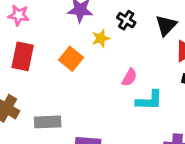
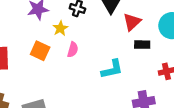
pink semicircle: (129, 77) -> (73, 50), moved

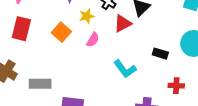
red triangle: (132, 22) -> (123, 23), moved
cyan L-shape: (112, 69) -> (125, 69), turned 50

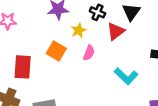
red rectangle: (21, 29) -> (23, 67), moved

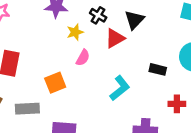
orange square: (56, 51) -> (55, 83), moved, turned 30
cyan L-shape: (126, 76) -> (120, 88), turned -90

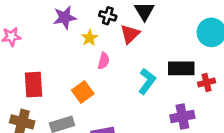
black rectangle: (158, 69) -> (181, 68), moved, size x1.5

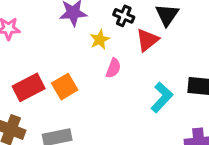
red rectangle: (33, 85) -> (29, 87), turned 60
orange square: (83, 92) -> (65, 87), moved

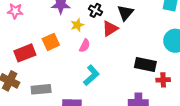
orange square: (65, 87) -> (51, 42), moved
cyan L-shape: (162, 97) -> (91, 75), moved

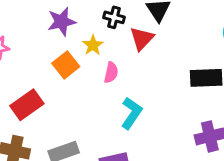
orange square: (51, 42) -> (66, 65), moved

